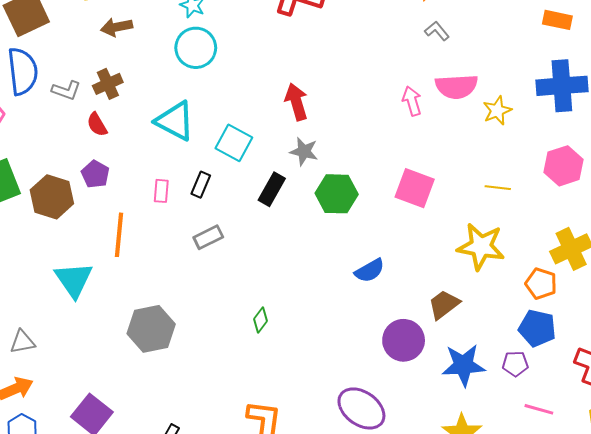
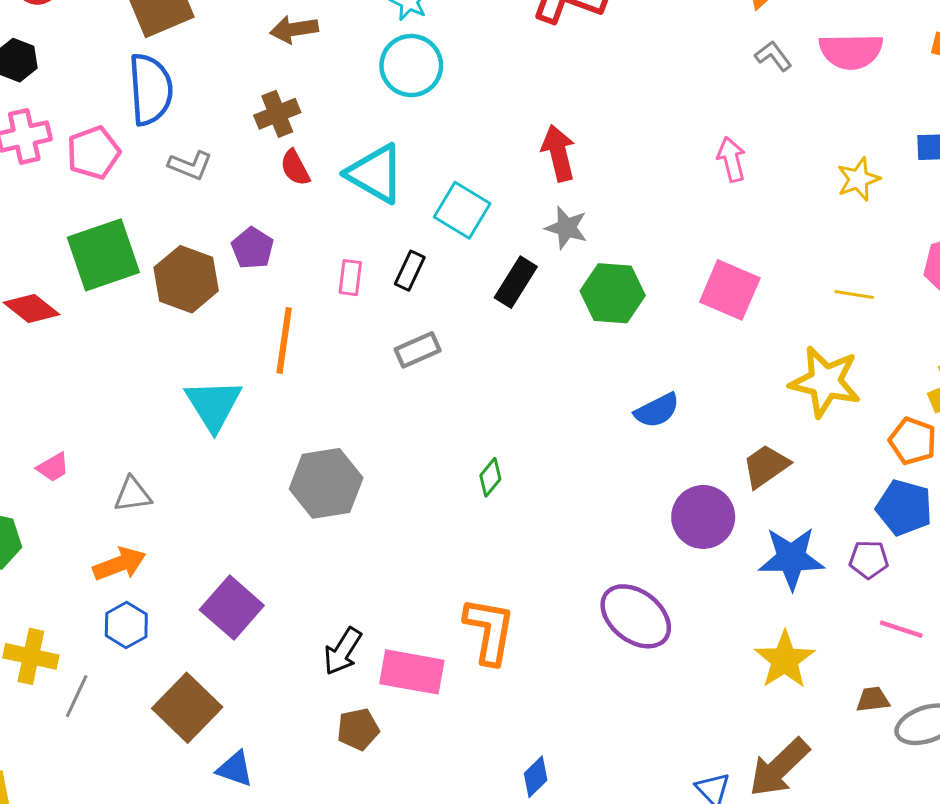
pink semicircle: (456, 87) -> (851, 51), moved
gray L-shape: (66, 90) -> (190, 165), moved
red semicircle: (97, 125) -> (295, 168), moved

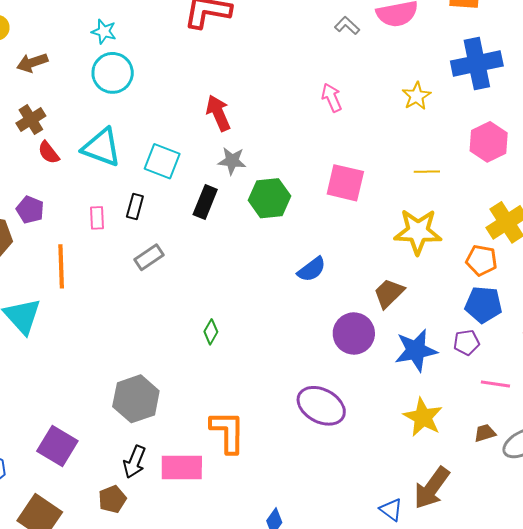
gray hexagon: (326, 483) -> (136, 399), moved
brown pentagon: (358, 729) -> (112, 499), moved

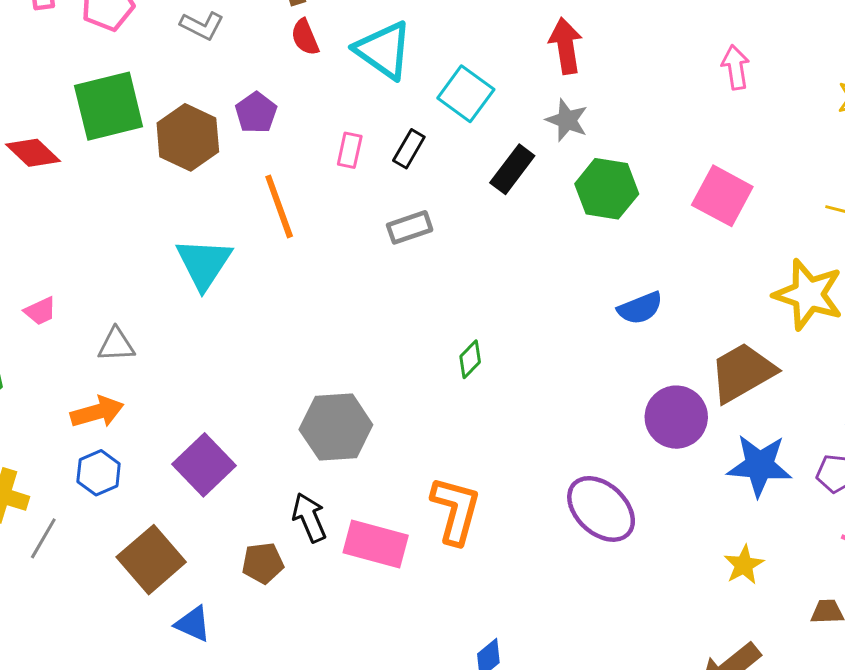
orange line: (61, 266) -> (279, 206), turned -33
brown trapezoid: (389, 293) -> (742, 372), size x1.4
yellow star: (423, 417) -> (744, 565), size x0.7
black arrow: (134, 462) -> (309, 518), turned 120

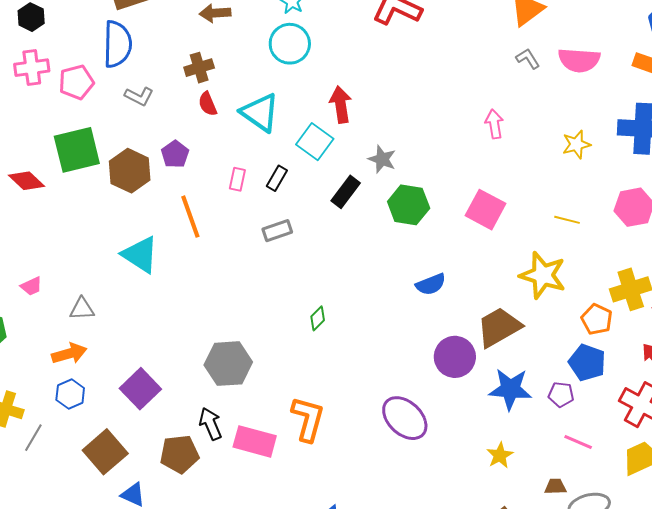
red arrow: (566, 46) -> (341, 105), moved
cyan triangle: (204, 264) -> (140, 255), turned -30
brown pentagon: (263, 563) -> (179, 454), size x1.4

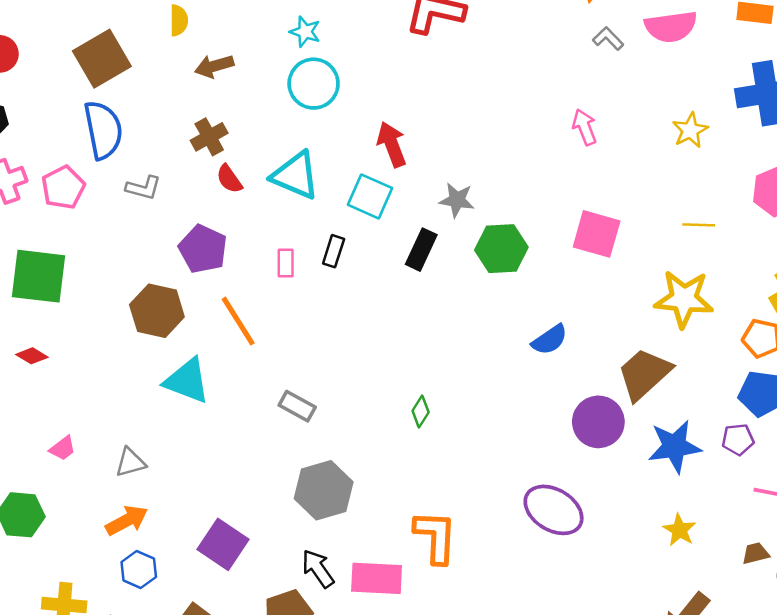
green square: (77, 150) -> (39, 276), moved, turned 33
purple pentagon: (175, 154) -> (203, 249), size x1.4
brown hexagon: (130, 171) -> (157, 311), moved
red diamond: (27, 181) -> (32, 356), moved, size x0.7
gray rectangle: (277, 231) -> (297, 406), moved, turned 60

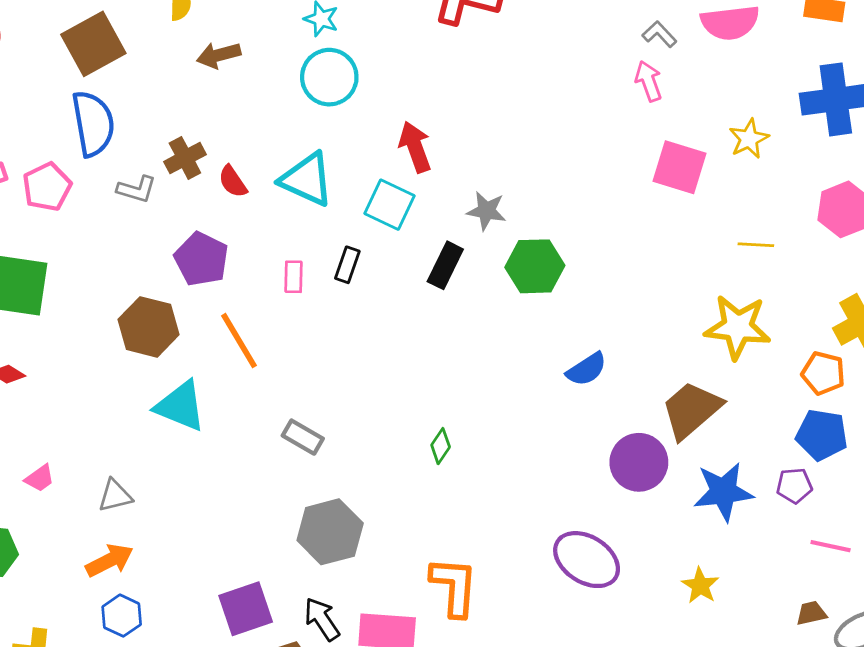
pink arrow: (585, 127) -> (649, 81), moved
brown cross: (209, 137) -> (185, 158), moved
pink square: (597, 234) -> (679, 167), moved
yellow star: (679, 530) -> (700, 586), moved
purple square: (223, 544) -> (246, 609), moved, turned 36

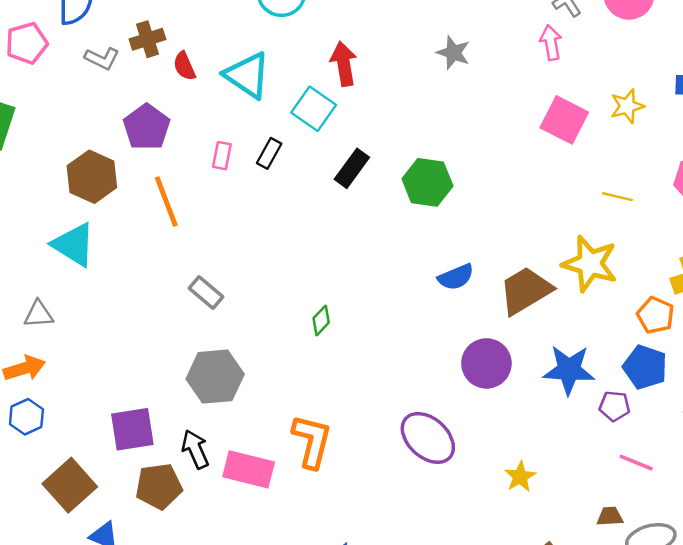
gray star: (486, 211) -> (453, 53), moved
cyan triangle: (180, 406) -> (74, 245), moved
brown trapezoid: (691, 410) -> (526, 290), moved
blue star: (723, 492) -> (569, 370), moved

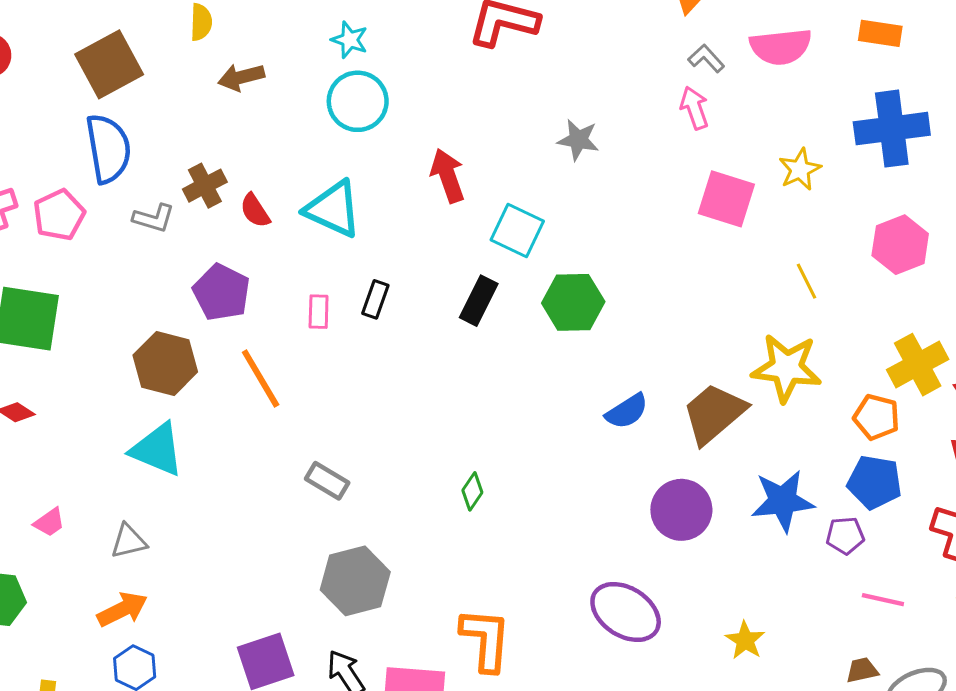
cyan square: (314, 109) -> (517, 230), moved
yellow line: (618, 197) -> (806, 281), turned 60

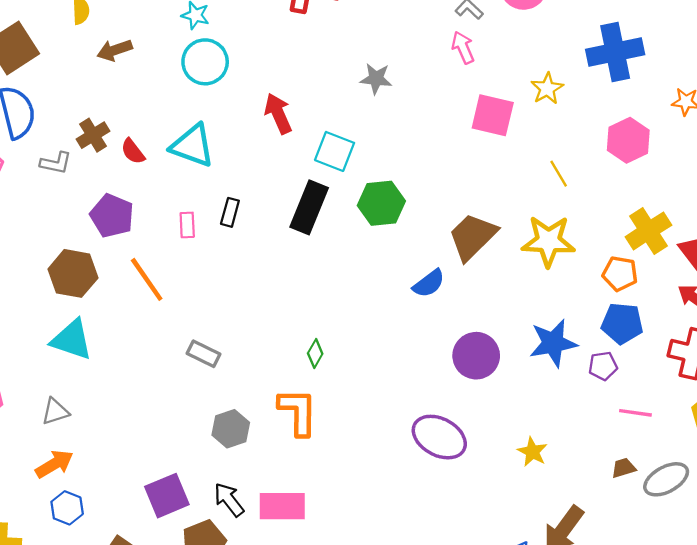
black rectangle: (479, 301) -> (309, 207), size x1.4
brown trapezoid: (714, 413) -> (473, 237), moved
gray hexagon: (355, 581) -> (231, 429), size x0.7
orange L-shape: (486, 639) -> (298, 412), moved

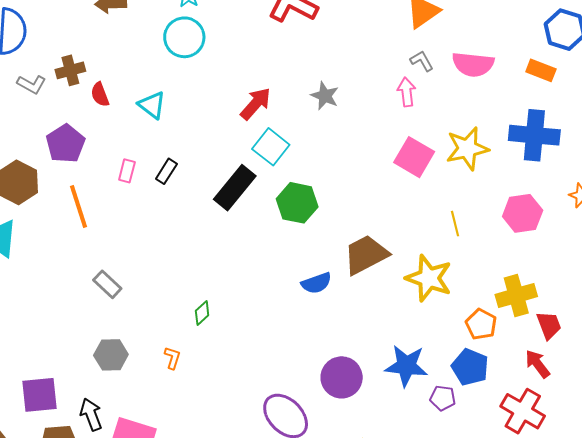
yellow star: (547, 89) -> (467, 149), size x1.5
red arrow: (278, 113) -> (256, 104), moved, turned 48
cyan triangle: (192, 146) -> (152, 105), size x0.7
purple circle: (476, 356) -> (342, 377), moved
orange L-shape: (298, 412) -> (172, 358), size x0.5

